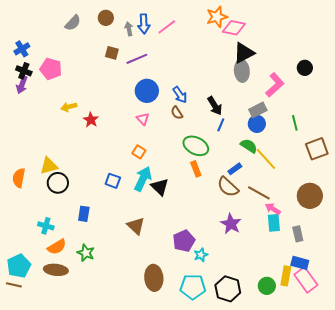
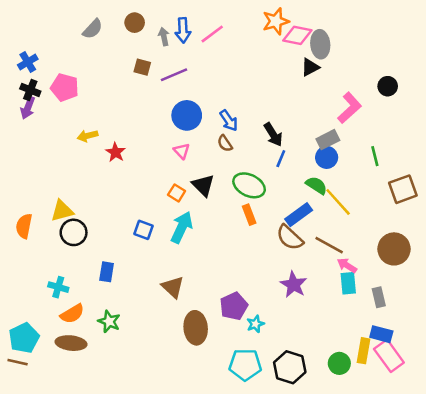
black triangle: (244, 53) -> (310, 67), size x0.7
gray ellipse: (242, 71) -> (320, 44), moved
blue rectangle: (235, 169) -> (299, 215), size x1.5
black triangle: (160, 187) -> (203, 185), moved
brown ellipse: (154, 278) -> (196, 328), moved

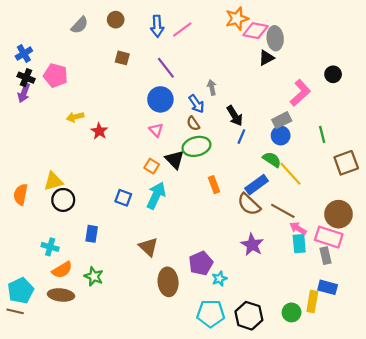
gray arrow: (164, 37) -> (212, 87), moved
purple line: (174, 75) -> (166, 68), moved, turned 75
green ellipse: (249, 185) -> (196, 146), moved, turned -40
pink rectangle: (389, 356) -> (329, 237), moved, turned -36

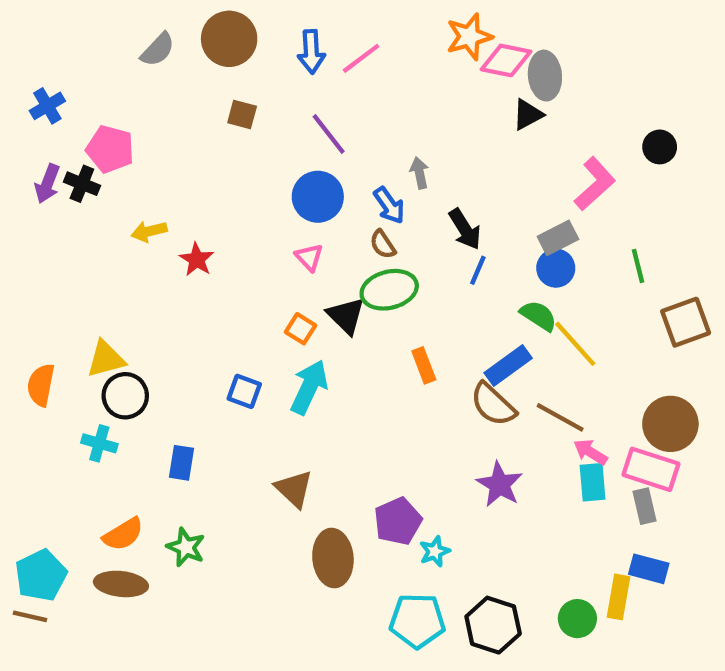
brown circle: (116, 20) -> (229, 39), size x1.6
black cross: (26, 78) -> (82, 184), moved
cyan cross: (50, 247) -> (99, 443), moved

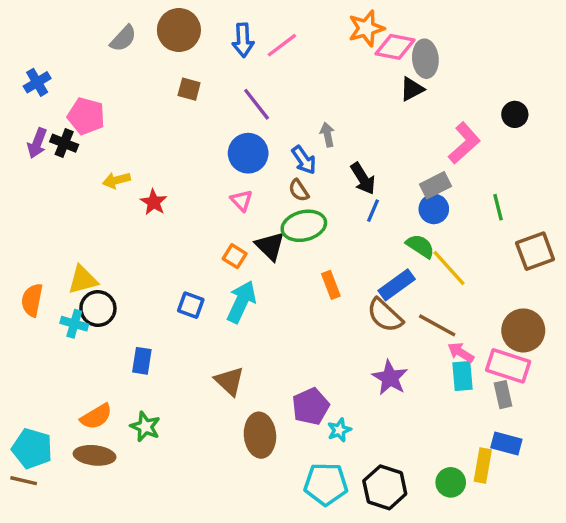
cyan cross: (99, 443) -> (74, 324), moved
cyan pentagon: (41, 575) -> (32, 449), turned -30

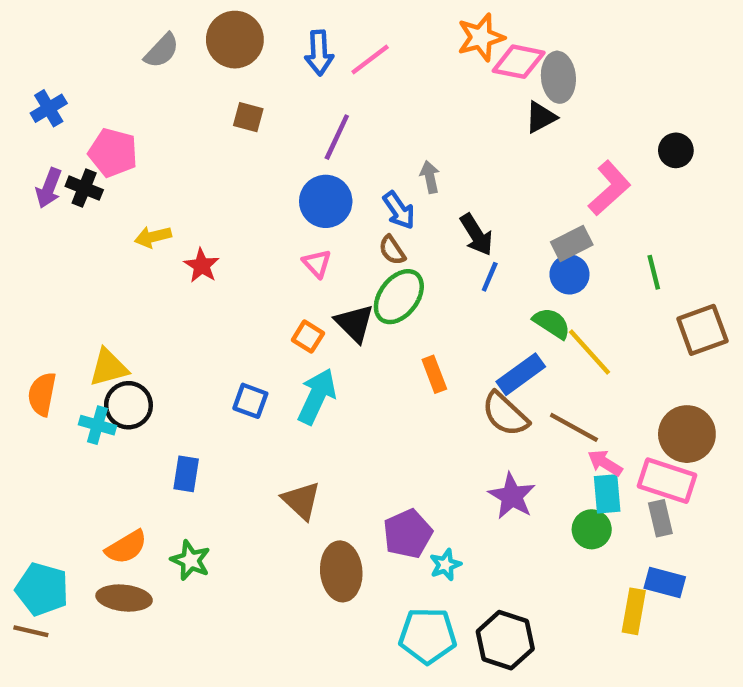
purple line: (257, 104) -> (337, 137), turned 63
green ellipse: (304, 226) -> (399, 297), turned -39
green circle: (451, 482) -> (592, 529), moved

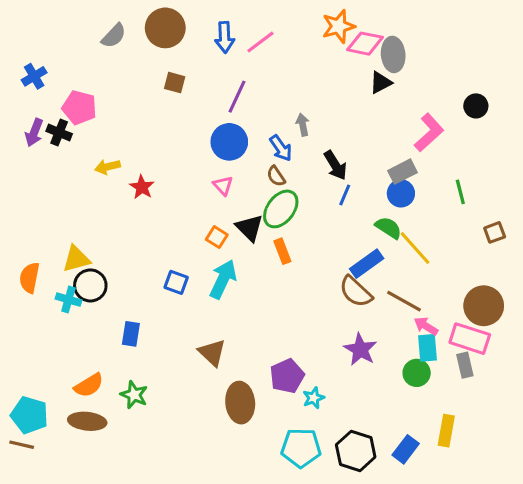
brown square: (702, 330) -> (495, 232), size x0.6
orange rectangle: (434, 374) -> (282, 251), moved
blue rectangle: (665, 583) -> (406, 449), moved, turned -68

